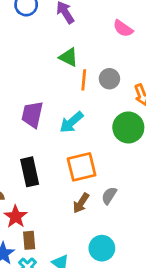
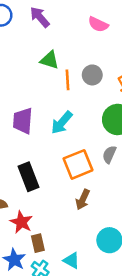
gray semicircle: (109, 196) -> (109, 154), moved

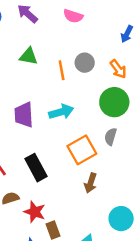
pink semicircle: (98, 24) -> (73, 16), moved
green triangle: (50, 60) -> (29, 56), moved
cyan arrow: (62, 123) -> (61, 112), turned -140

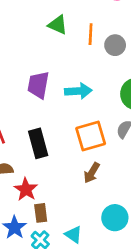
orange line: (62, 70) -> (91, 34), moved

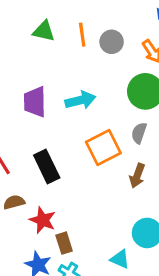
brown arrow: (92, 173) -> (137, 176), moved
cyan triangle: (73, 234) -> (120, 259), moved

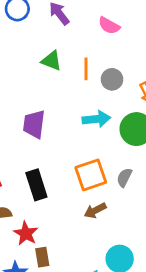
cyan arrow: (80, 100) -> (96, 119), moved
gray semicircle: (139, 133) -> (124, 177), moved
brown arrow: (137, 176) -> (95, 210), moved, turned 35

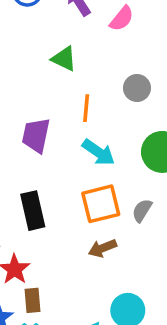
pink semicircle: (109, 26) -> (122, 19), moved, turned -85
orange line: (86, 69) -> (86, 108), moved
cyan arrow: (96, 119) -> (98, 152), moved, turned 36

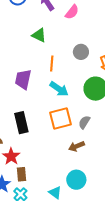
brown arrow: (102, 248) -> (76, 146), moved

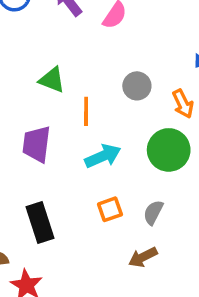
green triangle: (39, 35) -> (52, 80), moved
cyan arrow: (59, 89) -> (103, 156), turned -54
orange square: (61, 119) -> (110, 209), size x0.6

